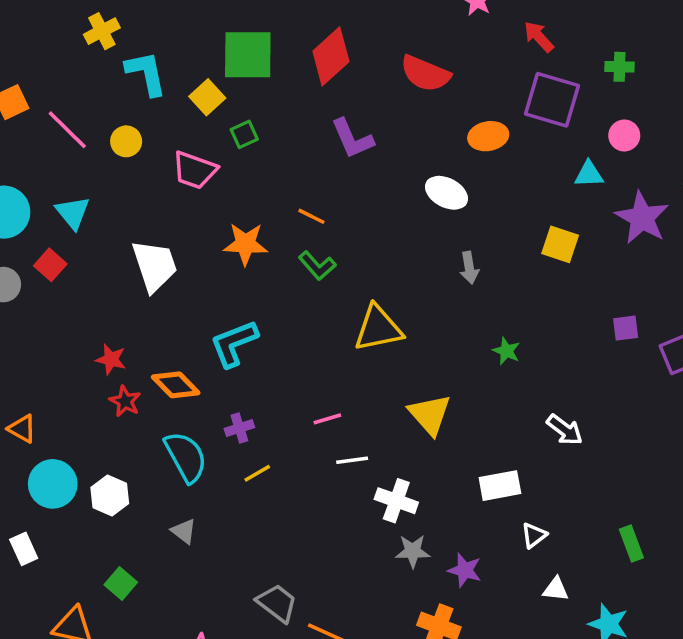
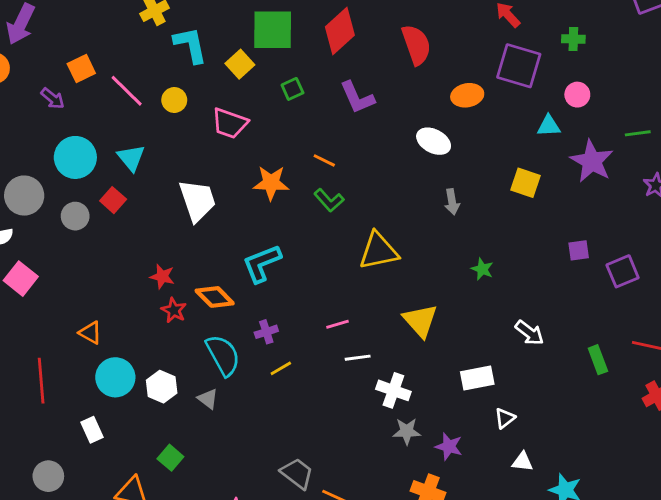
red semicircle: (425, 73) -> (416, 45), turned -132
green square: (244, 134) -> (292, 89), moved
gray triangle: (184, 531) -> (208, 399), moved
green rectangle: (631, 543) -> (598, 360), moved

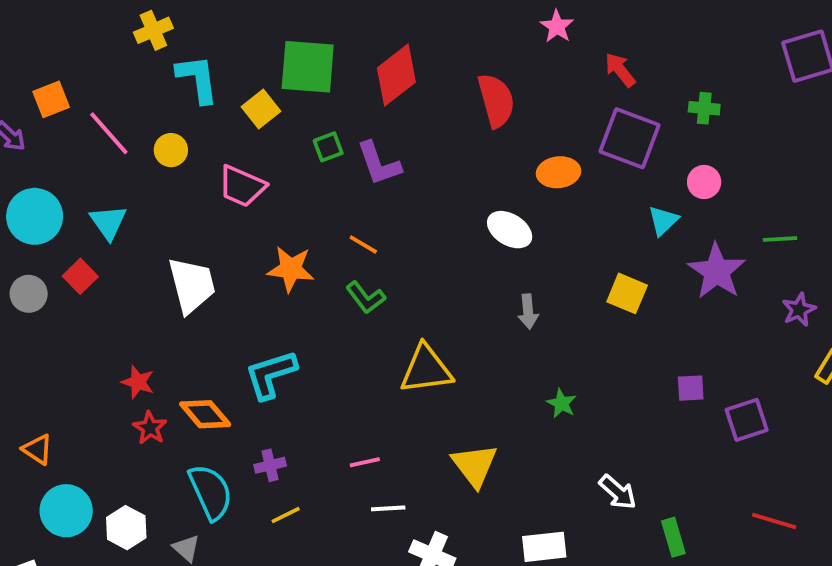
purple L-shape: (357, 97) -> (379, 163), moved
cyan triangle: (549, 126) -> (663, 221), turned -45
green rectangle: (598, 360) -> (673, 537), moved

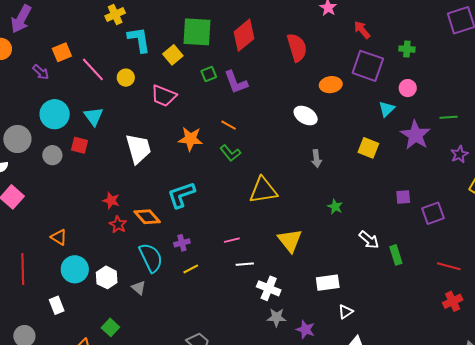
red square: (80, 276) -> (79, 145), turned -30
white arrow: (618, 492) -> (369, 240), moved
green rectangle: (673, 537) -> (396, 255), moved

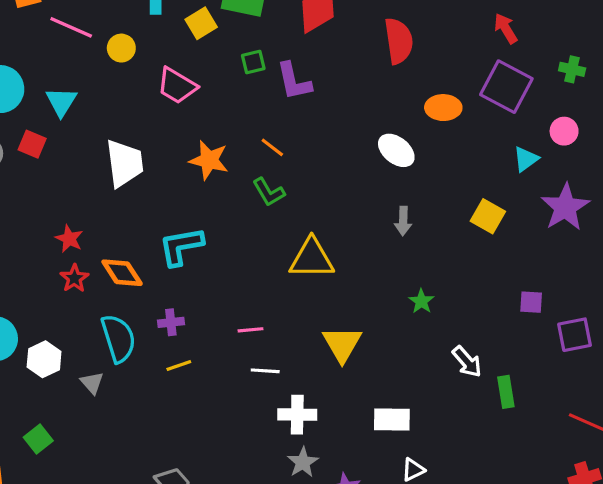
pink line: (93, 69) -> (71, 27), turned -32
white cross: (269, 288) -> (297, 415), turned -30
gray star: (277, 317) -> (303, 462), turned 30

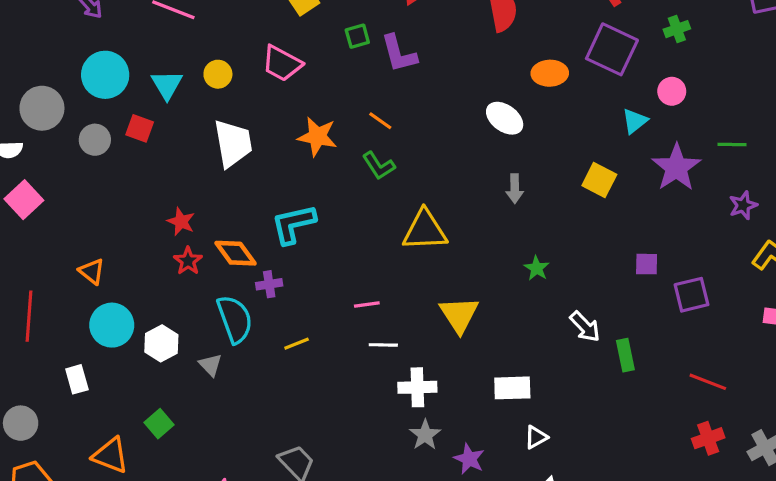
yellow circle: (121, 48) -> (218, 74), moved
green cross: (572, 69) -> (677, 29), turned -30
purple cross: (171, 322) -> (269, 284), moved

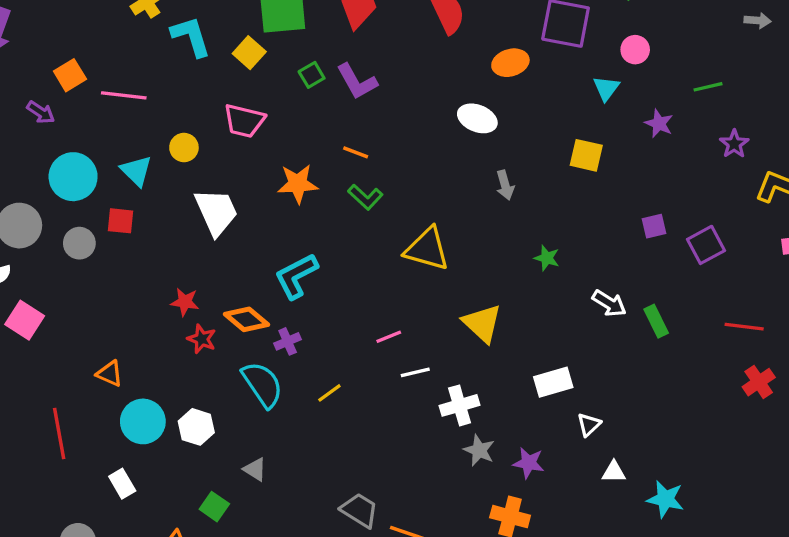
purple star: (676, 167) -> (659, 123), size x0.6
yellow triangle: (425, 230) -> (427, 249), turned 33
gray triangle: (210, 365) -> (255, 469), moved

